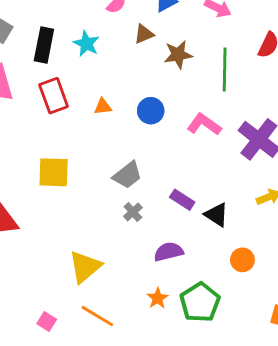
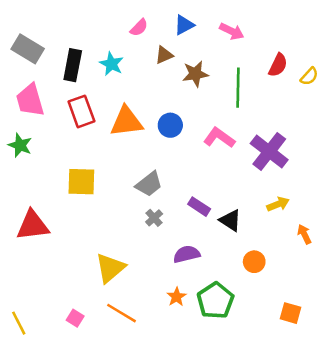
orange triangle: (103, 107) -> (126, 121), size x2.0

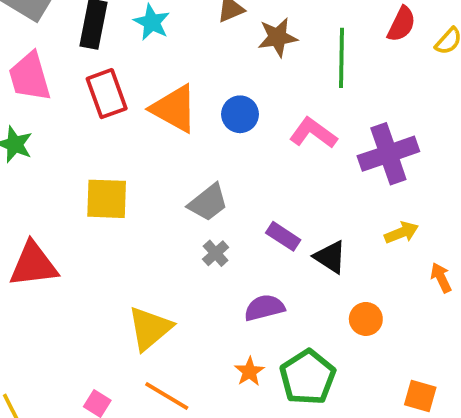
orange triangle: (126, 121) -> (174, 109), turned 36
purple cross: (269, 152) -> (388, 154), turned 33

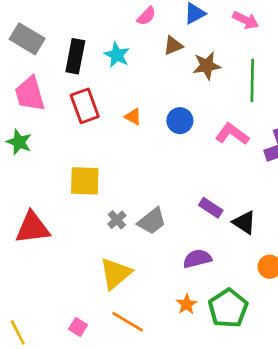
orange triangle: (174, 109) -> (133, 117), size x0.5
gray trapezoid: (208, 203) -> (152, 221), moved
gray cross: (216, 253) -> (117, 220), moved

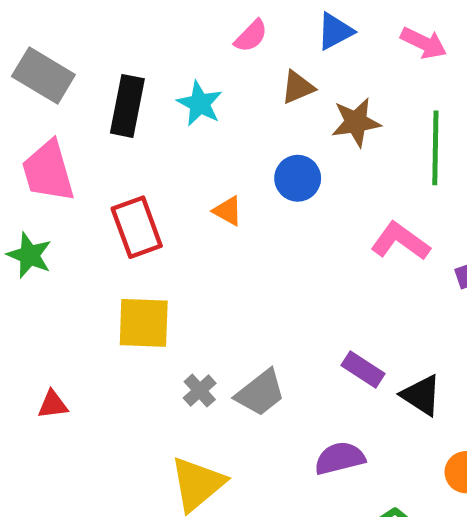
red rectangle: (85, 106) -> (137, 227), moved
blue circle: (180, 121) -> (298, 178), moved
red triangle: (32, 228) -> (53, 405), size x0.5

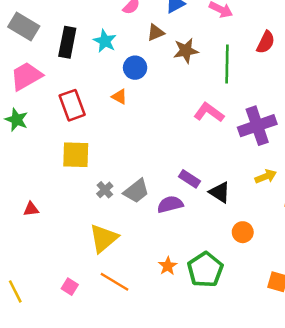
pink trapezoid: (48, 171) -> (26, 76), turned 76
blue circle: (298, 178) -> (135, 68), moved
red triangle: (53, 405) -> (31, 209), moved
purple semicircle: (340, 458) -> (170, 204), moved

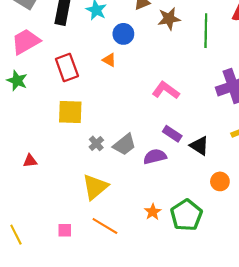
pink L-shape: (209, 112) -> (166, 90), moved
pink square: (70, 287) -> (65, 230), turned -32

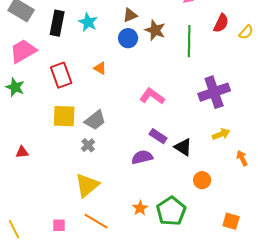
brown star: (169, 19) -> (155, 30), turned 30
blue circle: (123, 34) -> (128, 38), moved
gray trapezoid: (124, 145) -> (95, 120), moved
red triangle: (30, 161) -> (22, 152), moved

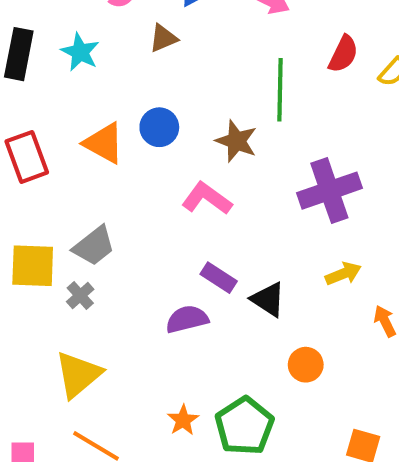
brown star: (155, 30) -> (236, 141), moved
blue circle: (128, 38) -> (159, 127), moved
orange triangle: (100, 68) -> (104, 143), size x1.6
yellow square: (64, 116) -> (33, 266), moved

